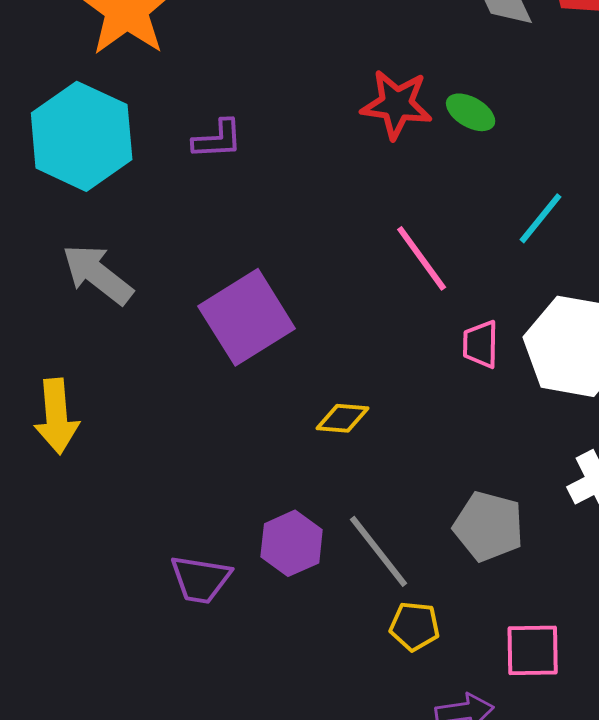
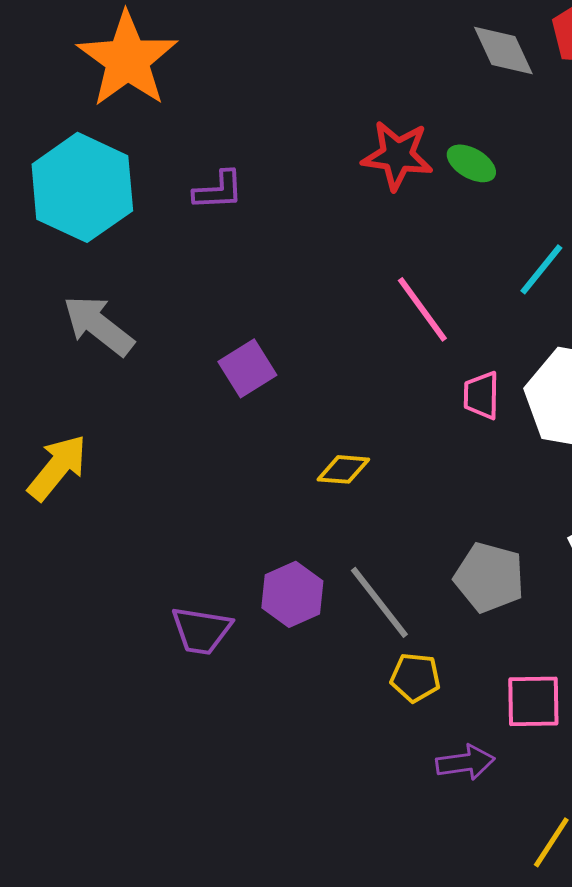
purple square: (247, 317) -> (247, 368), size x0.6
yellow arrow: (57, 416) -> (57, 467), turned -136

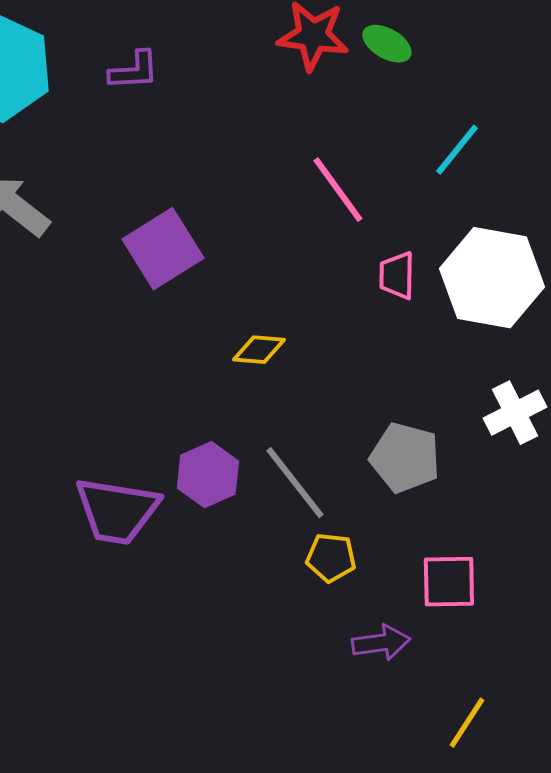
purple square: (247, 368) -> (163, 249), size x1.4
purple trapezoid: (201, 630) -> (117, 511), size x1.4

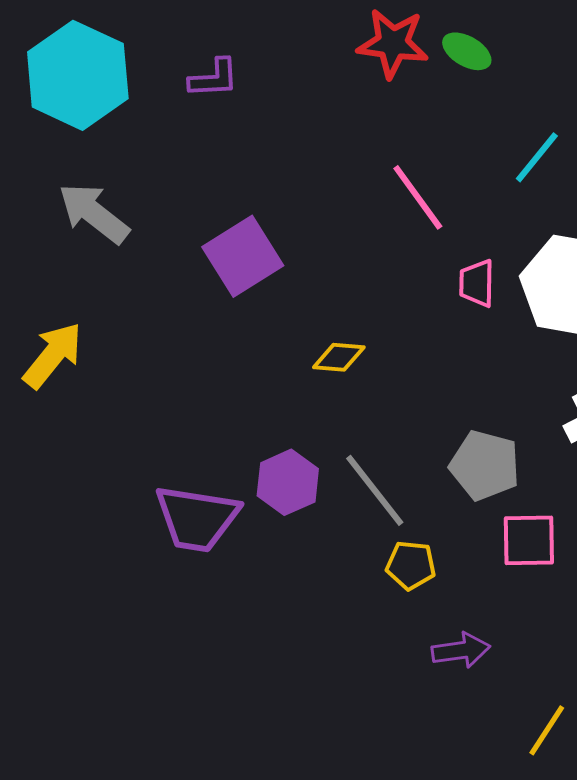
pink square: (449, 582) -> (529, 540), moved

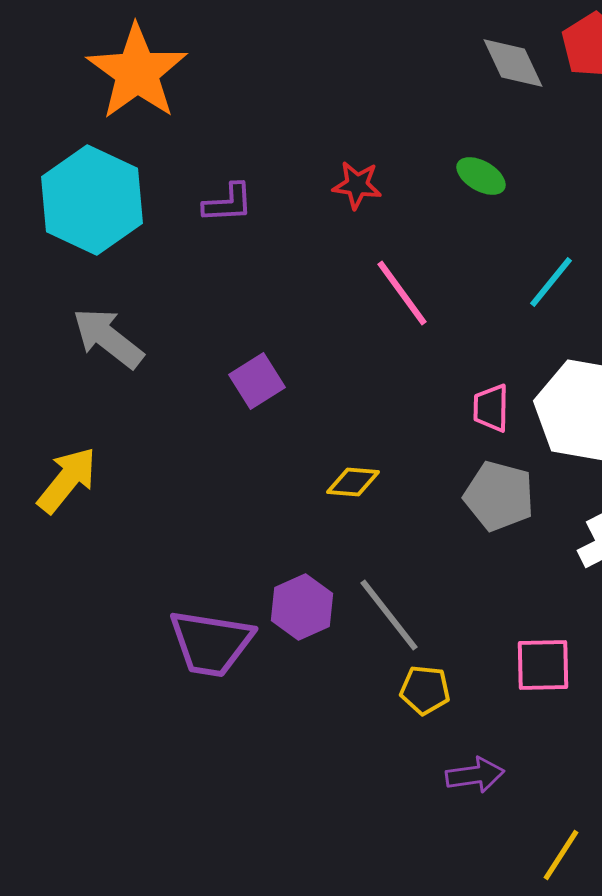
red star: (393, 43) -> (357, 185), moved, size x0.7
pink line: (418, 197) -> (402, 293), moved
purple square: (243, 256) -> (257, 381), size x0.7
gray pentagon: (485, 465) -> (499, 496), moved

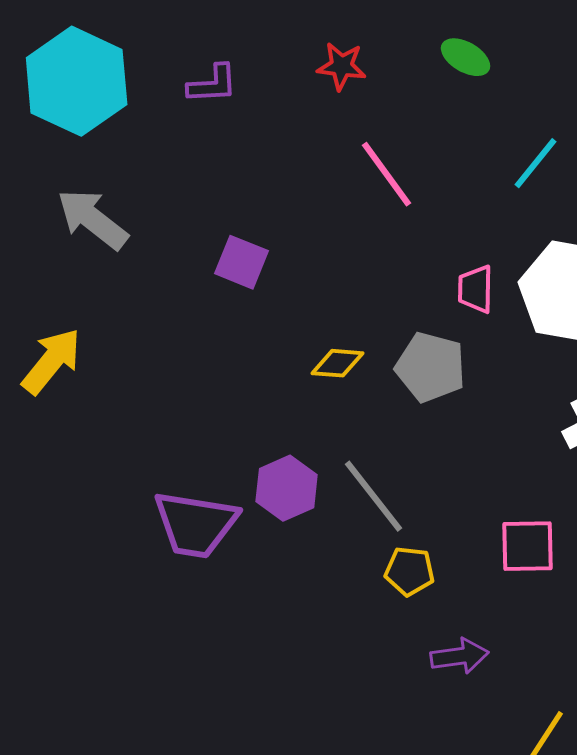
purple square: (257, 381) -> (242, 262), turned -36
gray pentagon: (499, 496) -> (431, 367), moved

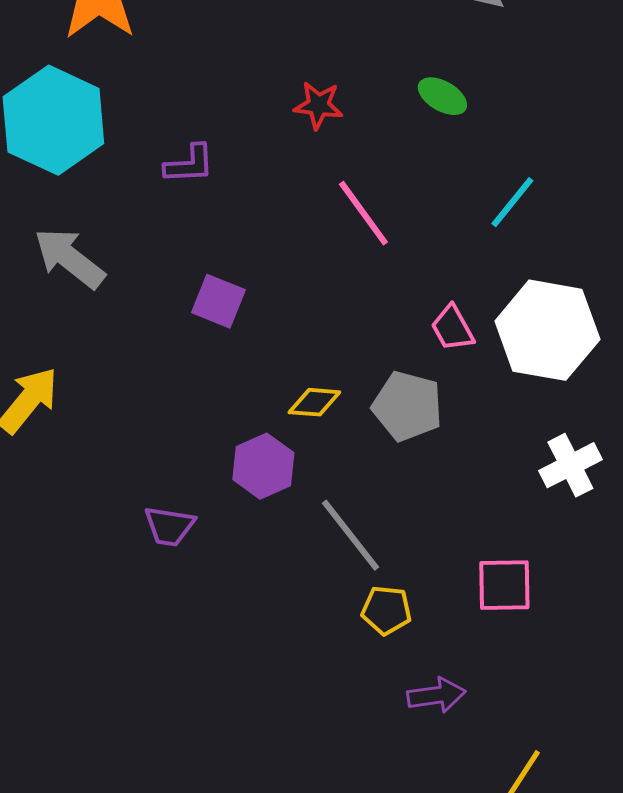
purple L-shape: (213, 84) -> (189, 164), moved
pink trapezoid: (476, 289) -> (452, 328), turned -30
purple hexagon: (287, 488) -> (263, 466), moved
purple trapezoid: (196, 524) -> (169, 526), moved, size x0.6

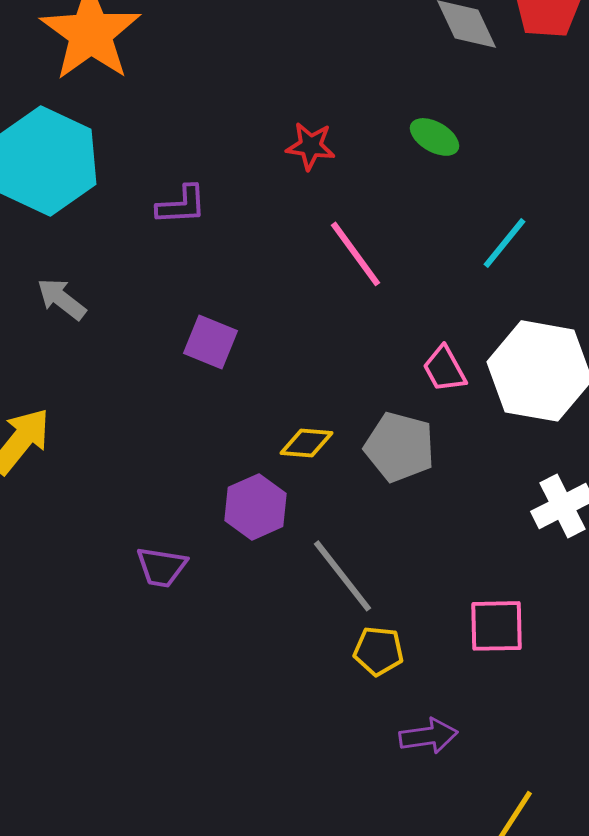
gray arrow: (69, 258) -> (62, 299), size x0.7

